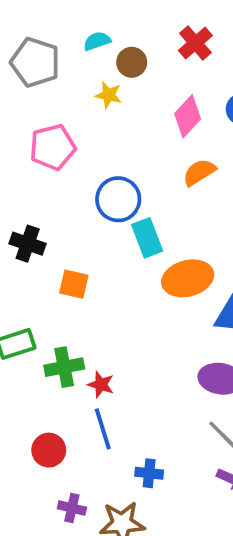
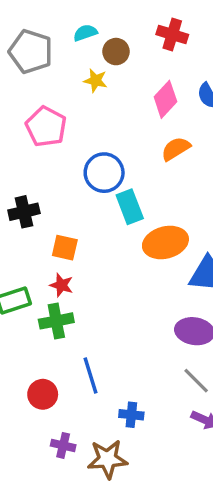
red cross: (195, 43) -> (172, 34), turned -32
pink pentagon: (53, 147) -> (46, 127), turned -30
black cross: (28, 244) -> (24, 212), turned -32
red star: (101, 384) -> (61, 285), moved

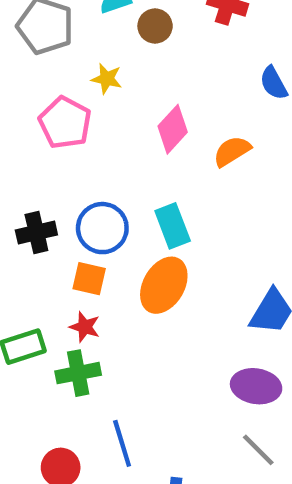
yellow star: (96, 81) -> (107, 79), moved
pink diamond: (165, 99) -> (173, 129), moved
blue circle: (104, 173) -> (102, 228), moved
orange ellipse: (165, 243) -> (164, 285), moved, turned -45

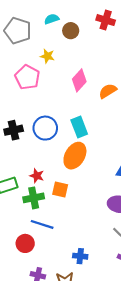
orange square: (89, 279) -> (60, 189), moved
blue line: (122, 443) -> (42, 224), moved, turned -55

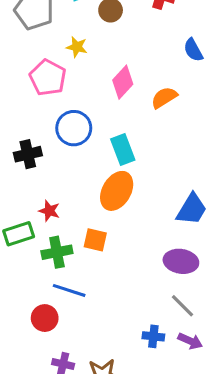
blue circle: (45, 128) -> (74, 128), moved
red star: (37, 176) -> (49, 211), moved
blue cross: (80, 256) -> (153, 336), moved

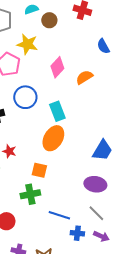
yellow star: (77, 47) -> (27, 44), size x1.5
green cross: (57, 252) -> (30, 194), moved
blue line: (69, 290) -> (59, 215), moved

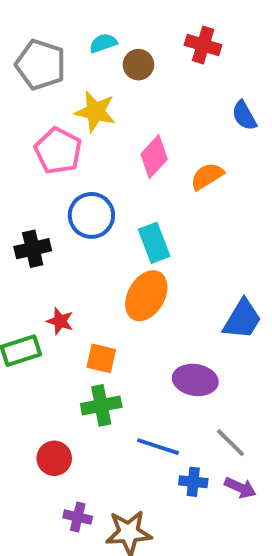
orange square: (39, 170) -> (101, 358), moved
purple ellipse: (95, 184) -> (195, 380), moved

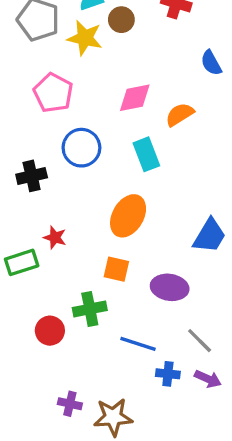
yellow star: (95, 112) -> (85, 38), moved
pink diamond: (154, 157) -> (135, 98), turned 36
cyan rectangle: (154, 243) -> (146, 154), moved
orange square: (101, 358) -> (116, 269), moved
red circle: (54, 458) -> (50, 331), moved

